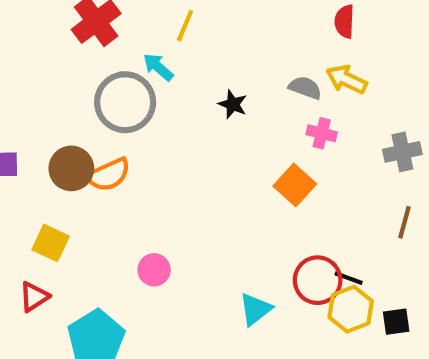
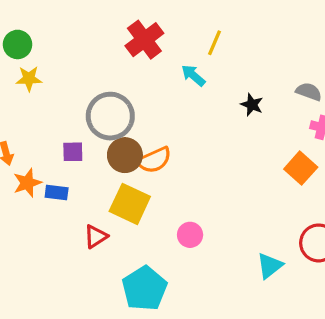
gray circle: (125, 102) -> (110, 116), moved
yellow square: (51, 243) -> (130, 204), moved, size x1.4
red triangle: (34, 297) -> (96, 236), moved

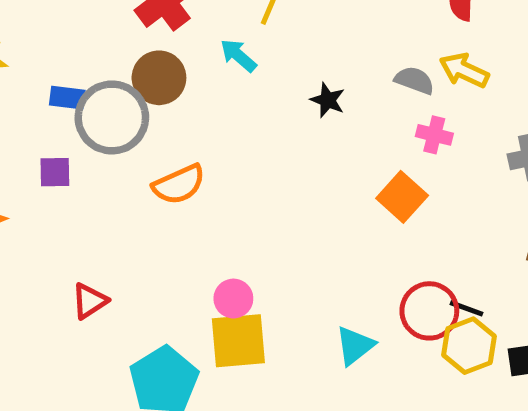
brown circle: (125, 155) -> (159, 78), moved
blue rectangle: (57, 193) -> (67, 98), moved
yellow square: (130, 204) -> (238, 341), moved, turned -30

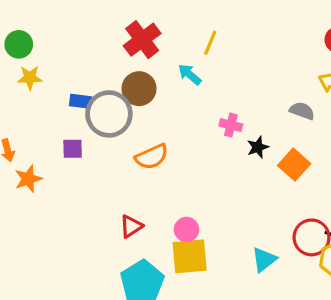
gray semicircle: (414, 80) -> (302, 111), moved
black star: (328, 100) -> (258, 147), moved, turned 30
pink cross: (434, 135) -> (231, 125), moved
red triangle: (90, 301) -> (131, 226), moved

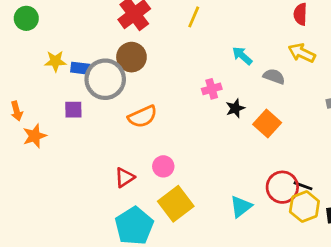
cyan arrow: (190, 74) -> (242, 56), moved
yellow star: (30, 78) -> (55, 61), moved
pink cross: (231, 125) -> (212, 89), turned -30
pink circle: (187, 229) -> (163, 166), moved
yellow square: (190, 256) -> (176, 204), turned -32

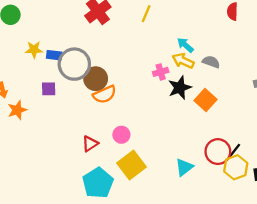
yellow arrow: (302, 53) -> (183, 61), moved
brown circle: (131, 57) -> (96, 79), moved
black star: (235, 108) -> (180, 88), size x1.5
black line: (303, 186) -> (235, 150), turned -72

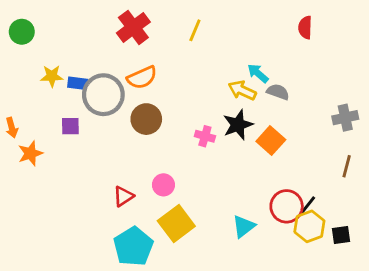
cyan arrow: (185, 45) -> (258, 73), moved
pink cross: (161, 72) -> (205, 136), moved, turned 32
brown circle: (96, 79) -> (146, 119), moved
orange semicircle: (105, 94) -> (142, 78), moved

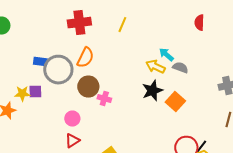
red cross: (133, 27) -> (79, 23), turned 30
yellow star: (52, 76) -> (22, 94), moved
orange semicircle: (142, 78) -> (85, 58), turned -40
pink cross: (205, 136) -> (104, 99), moved
pink circle: (163, 185) -> (72, 119), moved

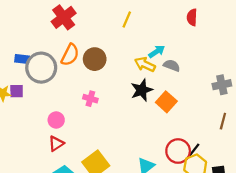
red cross: (79, 23) -> (64, 17), turned -30
yellow line: (122, 25) -> (127, 19), moved
cyan arrow: (166, 55) -> (157, 52), turned 105
brown circle: (88, 87) -> (95, 59), moved

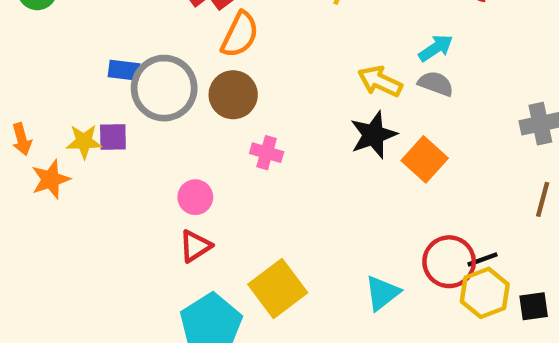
cyan arrow: (157, 52) -> (436, 48), moved
orange semicircle: (70, 55) -> (240, 35), moved
brown circle: (95, 59) -> (233, 95), moved
black line: (194, 150) -> (482, 259), turned 32

